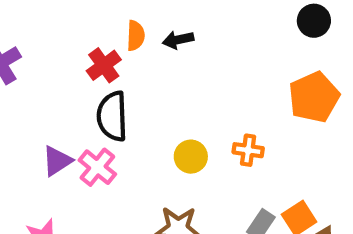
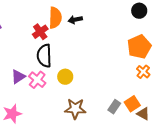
orange semicircle: (136, 36) -> (55, 18), size x1.5
orange cross: (248, 150) -> (143, 72), moved, turned 32
yellow circle: (191, 157) -> (65, 77), moved

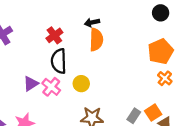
orange semicircle: (55, 18) -> (96, 40), moved

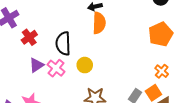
red cross: (54, 35) -> (29, 37), moved
orange cross: (165, 78) -> (162, 71), moved

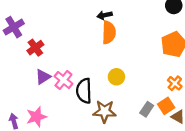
black semicircle: (63, 43) -> (84, 91), moved
yellow circle: (85, 65) -> (116, 77), moved

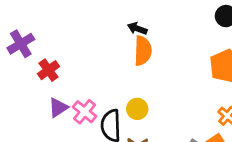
black arrow: (105, 15) -> (137, 28), turned 32
yellow circle: (116, 77) -> (137, 109), moved

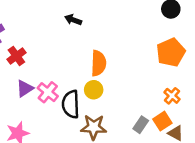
black arrow: (137, 28) -> (73, 20), moved
orange semicircle: (143, 51) -> (98, 63), moved

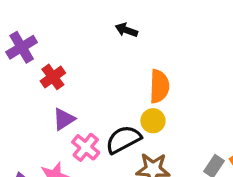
pink cross: (48, 92) -> (86, 147), moved
black semicircle: (71, 104) -> (123, 140), turned 64

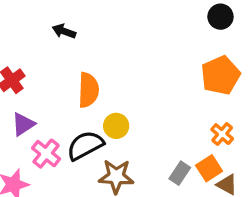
black arrow: (126, 30) -> (64, 31), moved
orange semicircle: (159, 86) -> (88, 90), moved

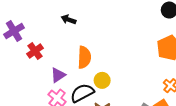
purple triangle: (23, 124) -> (58, 75), moved

